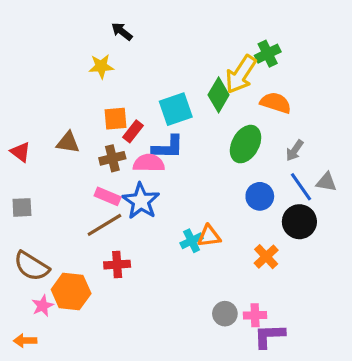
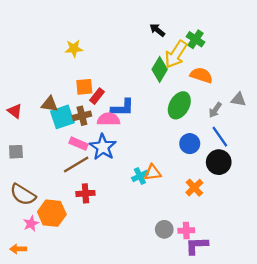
black arrow: (122, 31) -> (157, 30), moved
green cross: (268, 54) -> (196, 39), turned -30
cyan square: (176, 109) -> (62, 117), moved
gray triangle: (326, 182) -> (238, 100), moved

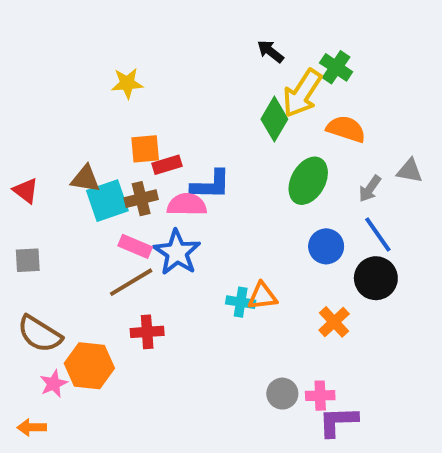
red rectangle: (97, 96) -> (167, 165), turned 35
cyan cross: (140, 176) -> (241, 302), turned 35

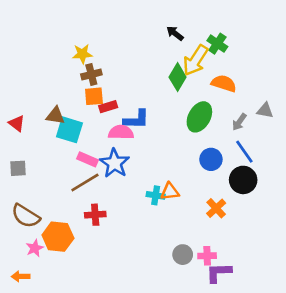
brown cross: (141, 199) -> (91, 74), moved
cyan square: (107, 201) -> (69, 130), turned 36

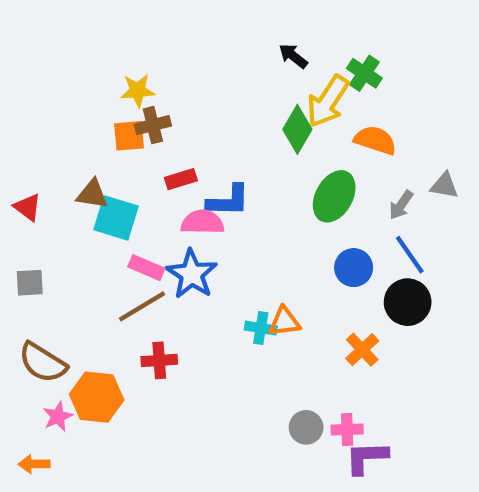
orange square: (94, 96) -> (129, 136), moved

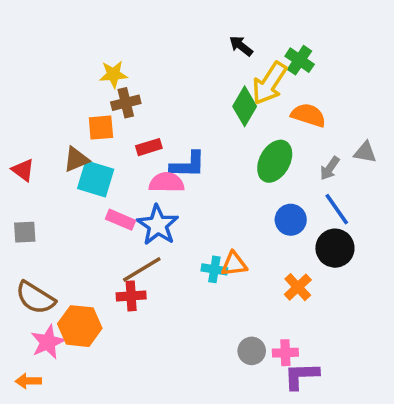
orange square: (129, 136) -> (101, 128), moved
brown triangle: (92, 194) -> (76, 159), turned -32
brown line: (142, 306) -> (142, 269), moved
pink star: (58, 417) -> (48, 342), size x1.4

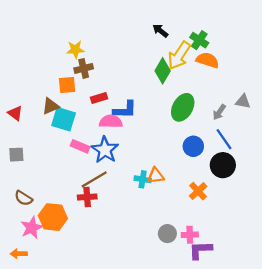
orange semicircle: (308, 115) -> (207, 60), moved
brown semicircle: (35, 298) -> (23, 198), size x0.7

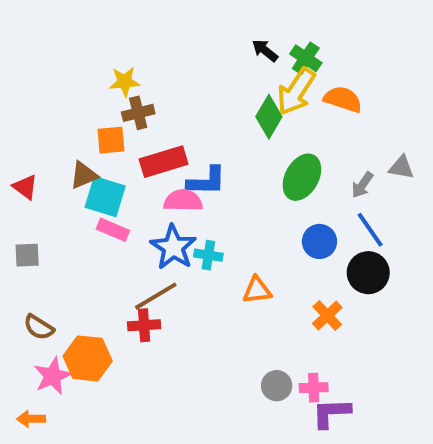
green cross: (199, 40) -> (306, 58), moved
red rectangle: (99, 98) -> (164, 162), size x1.6
pink rectangle: (80, 146) -> (113, 230), moved
cyan cross: (143, 179) -> (208, 255), moved

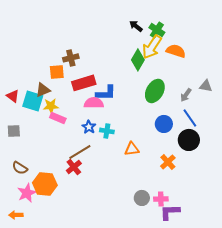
yellow star: (125, 82) -> (51, 106), moved
cyan square: (105, 197) -> (33, 101), moved
blue star: (173, 247) -> (89, 127), size x0.6
red cross: (144, 325) -> (74, 167), turned -35

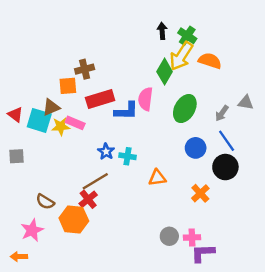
black arrow: (136, 26) -> (162, 31), turned 48
pink semicircle: (94, 103) -> (145, 99), moved, turned -84
pink rectangle: (58, 118) -> (75, 123), moved
brown semicircle: (20, 168) -> (45, 202), moved
orange hexagon: (45, 184) -> (74, 220), moved

